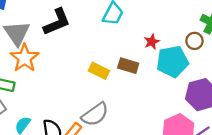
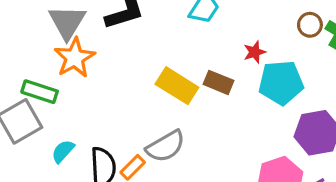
brown circle: (194, 41) -> (310, 25), moved
yellow rectangle: (99, 71) -> (177, 86), size x1.4

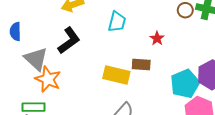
cyan pentagon: (281, 83) -> (185, 84), moved

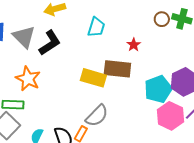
gray triangle: (36, 59) -> (24, 37), moved
brown rectangle: (141, 64) -> (117, 69), size x1.5

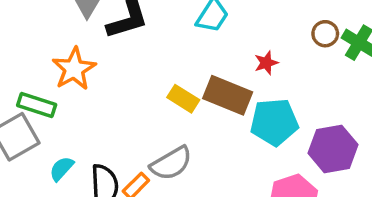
yellow rectangle: (93, 78) -> (183, 99), size x0.7
cyan pentagon: (158, 89) -> (274, 122), moved

